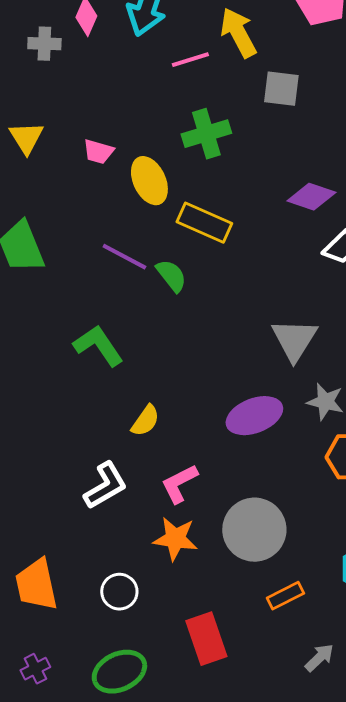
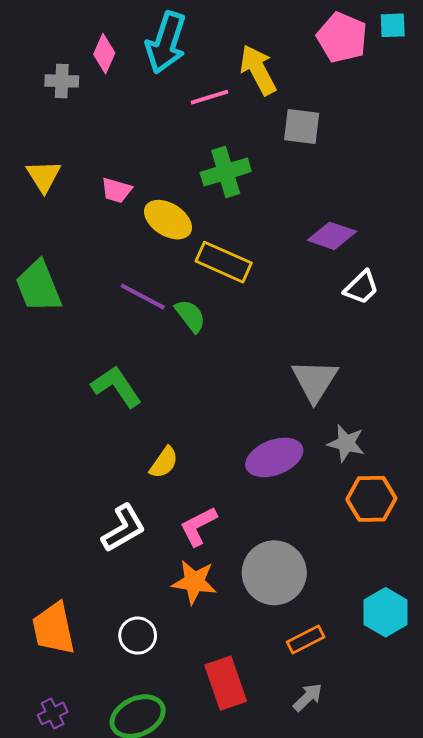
yellow ellipse: (149, 181) -> (168, 220), turned -33
gray arrow: (319, 658) -> (308, 697), moved

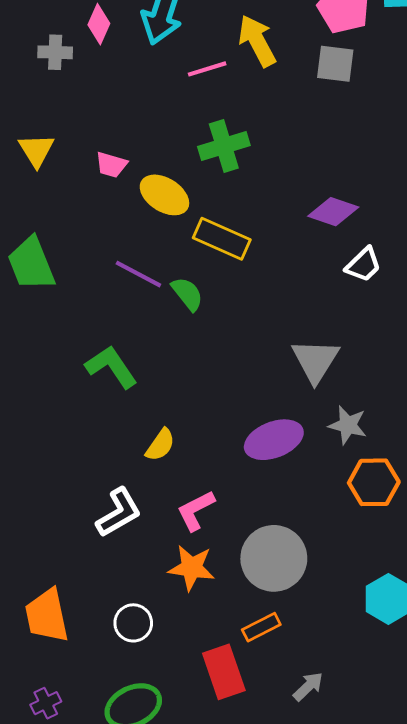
gray square: (302, 127) -> (335, 64), moved
orange rectangle: (306, 640) -> (261, 627), moved

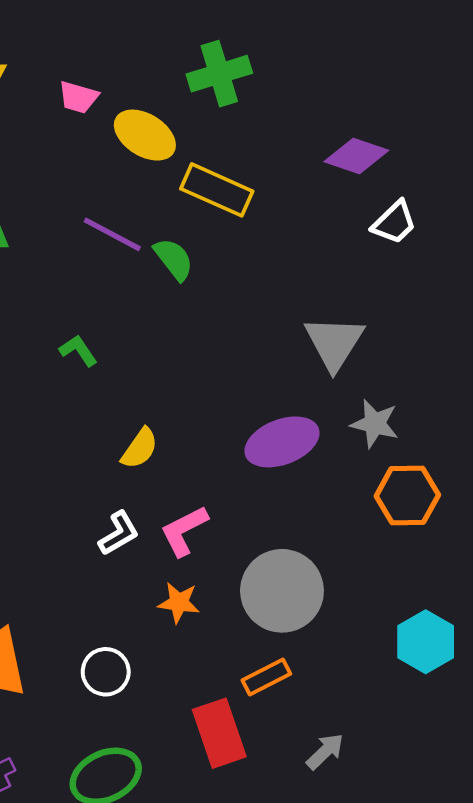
green L-shape: (111, 367) -> (78, 351), size x0.6
white L-shape: (119, 513) -> (119, 533), moved, size x0.7
orange star: (192, 568) -> (179, 603), size x0.7

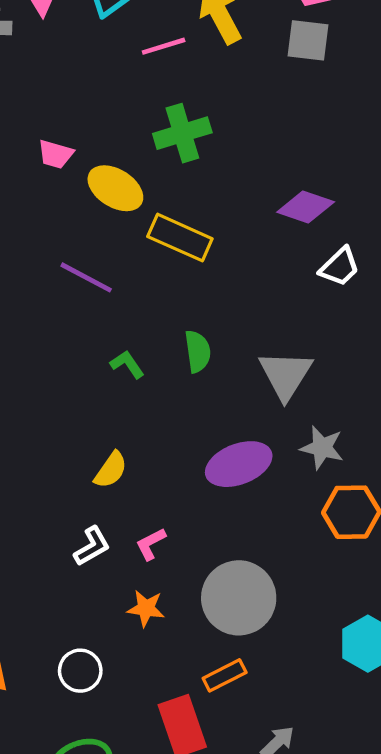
green semicircle: (174, 259) -> (198, 351), moved, turned 30
green L-shape: (78, 351) -> (127, 364), moved
pink L-shape: (184, 531) -> (151, 544), size x0.7

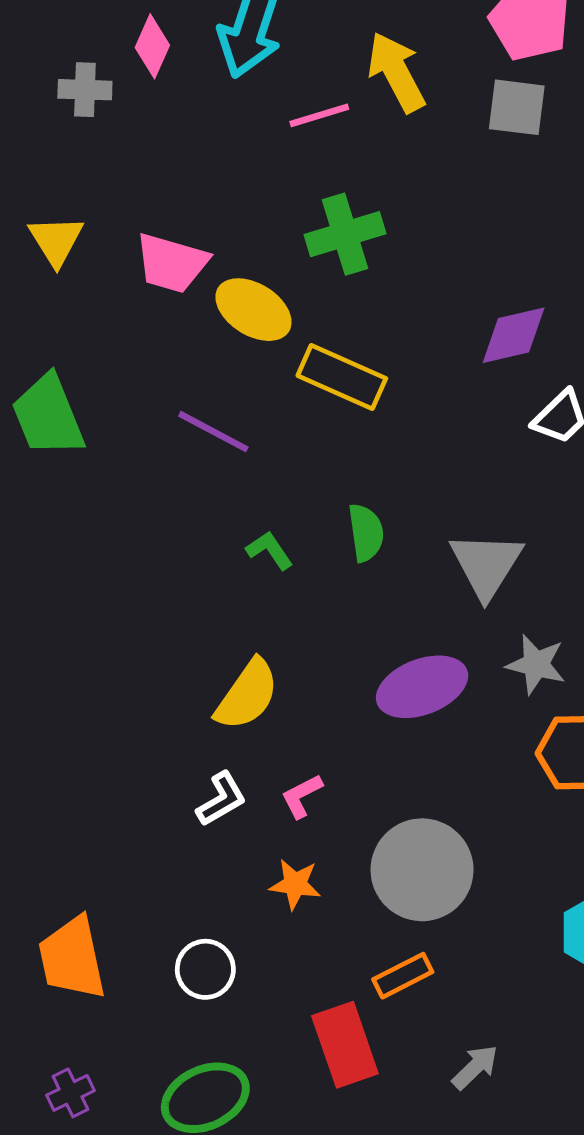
pink trapezoid: (56, 154) -> (172, 263), size x1.5
purple diamond: (306, 207) -> (514, 335), turned -32
yellow semicircle: (111, 470) -> (247, 695), size x1.4

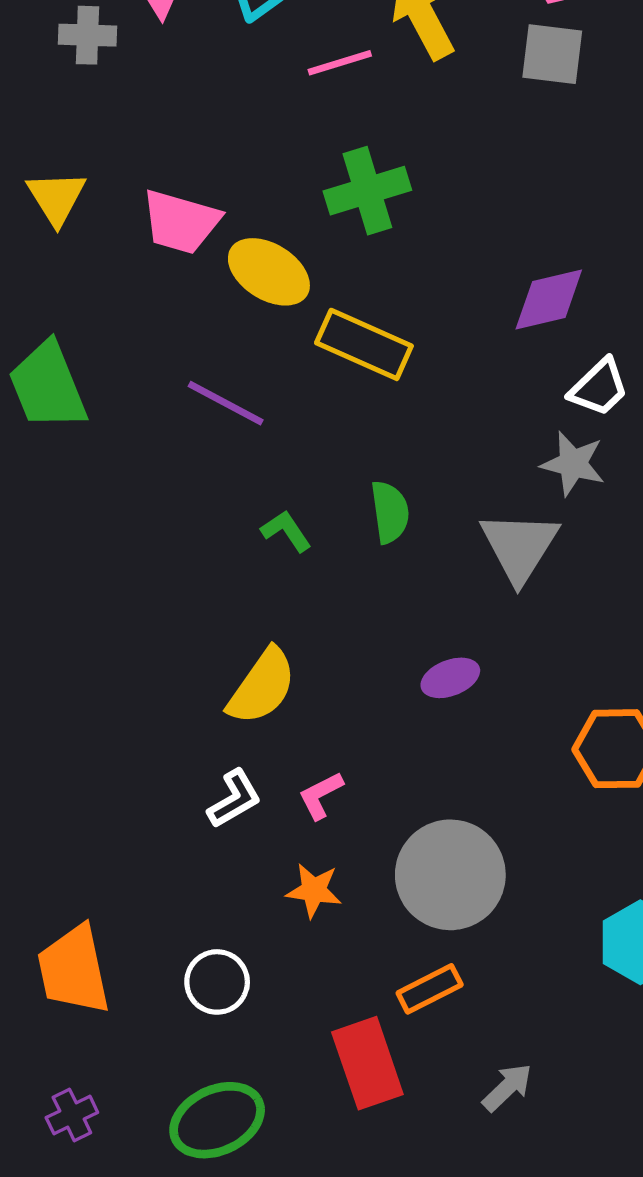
gray star: (536, 664) -> (573, 464), moved
purple ellipse: (422, 687) -> (450, 678), size x0.6

